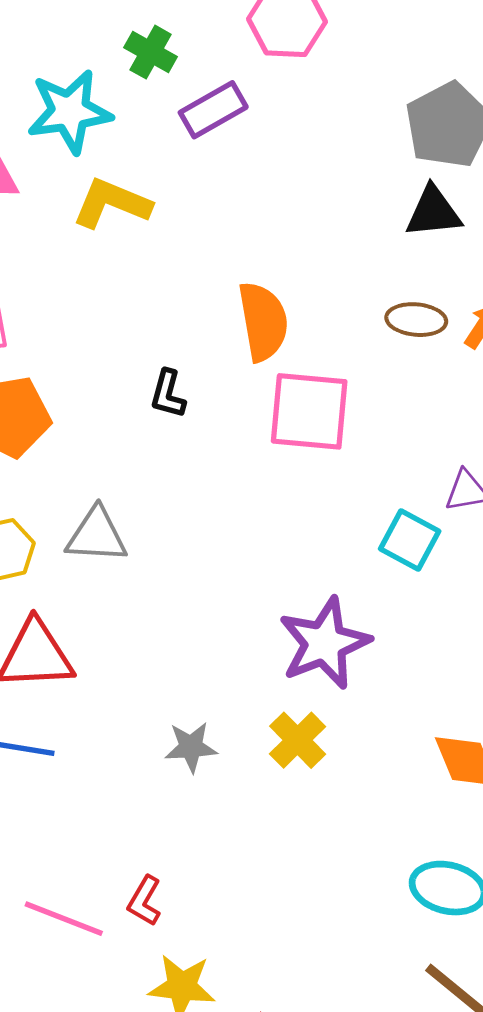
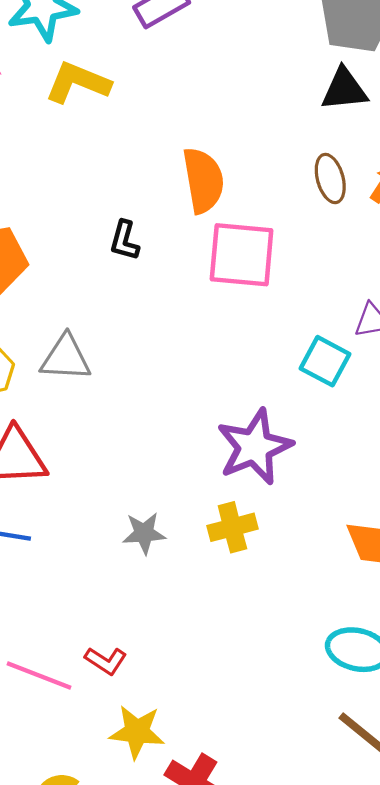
brown ellipse: (416, 320) -> (330, 179), turned 69
yellow cross: (298, 740) -> (232, 527), turned 30
red L-shape: (144, 901) -> (106, 661), turned -87

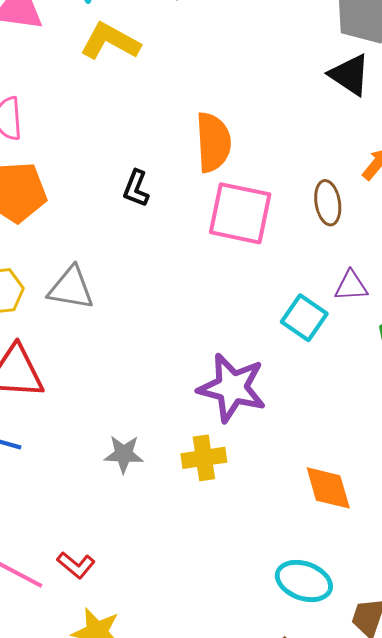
black triangle: (344, 89) -> (350, 75), turned 33
brown ellipse: (330, 179) -> (328, 203), moved
purple star: (255, 447) -> (232, 388), turned 30

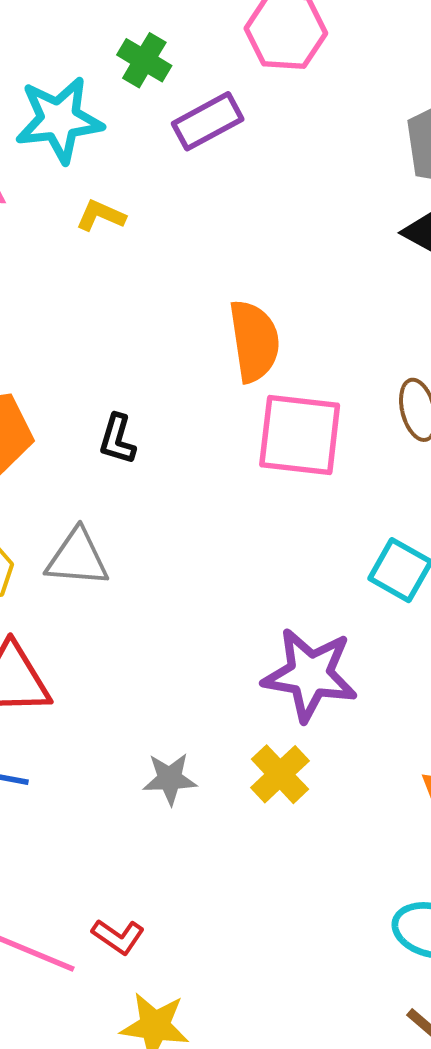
yellow L-shape: (110, 41) -> (101, 216), size x0.6
black L-shape: (136, 188) -> (117, 439), moved
yellow cross: (204, 458) -> (280, 774), turned -30

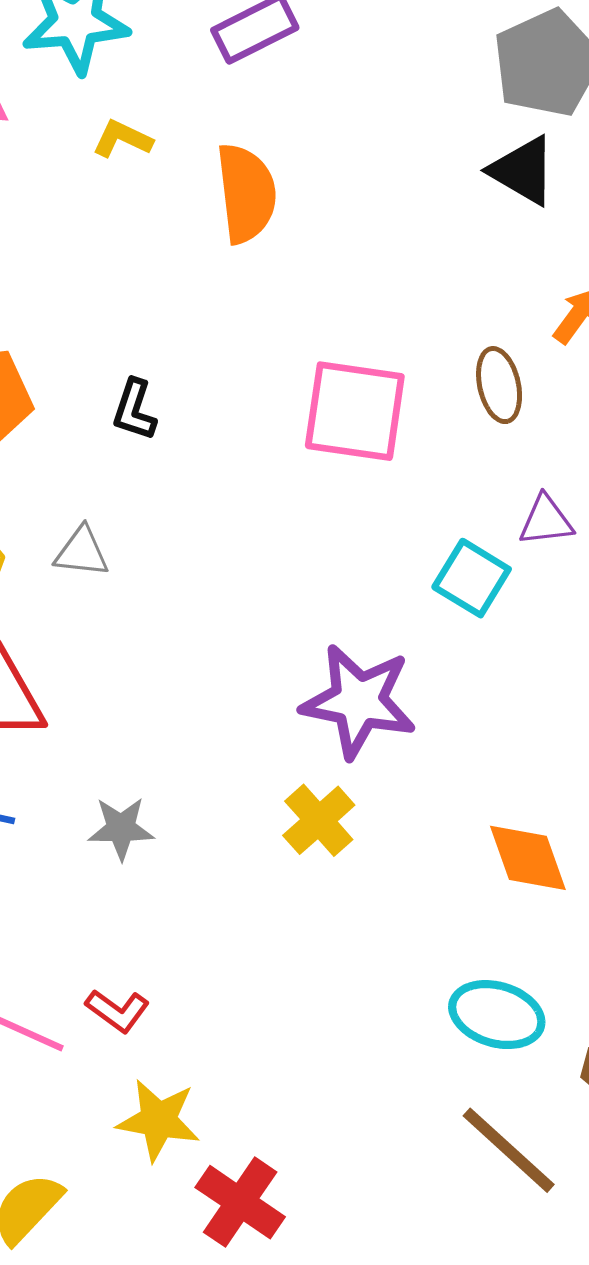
orange semicircle: (254, 341) -> (246, 193), moved
gray triangle: (77, 558) -> (82, 552), size x0.7
gray star: (170, 779) -> (121, 828), moved

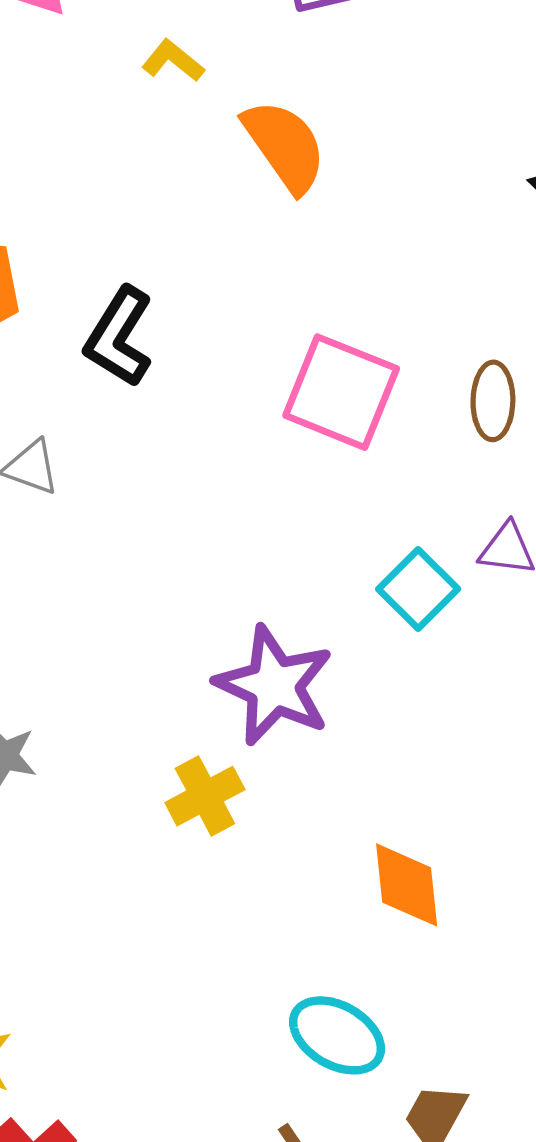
orange semicircle: (246, 193) -> (285, 146), turned -42
black L-shape: (134, 410) -> (119, 337), size x1.5

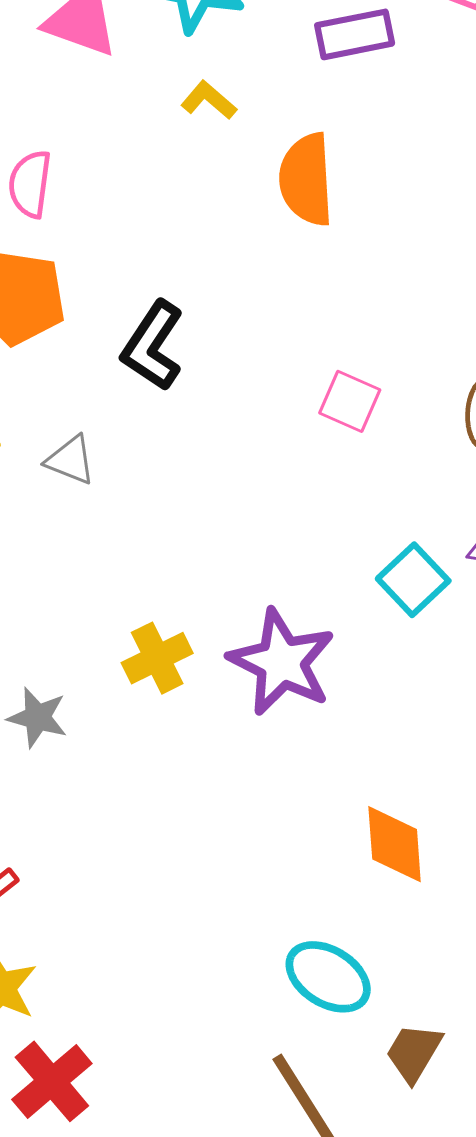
orange semicircle: (285, 146) -> (306, 180), turned -150
pink square: (341, 392) -> (350, 401), size x0.6
yellow cross: (205, 796) -> (157, 658), moved

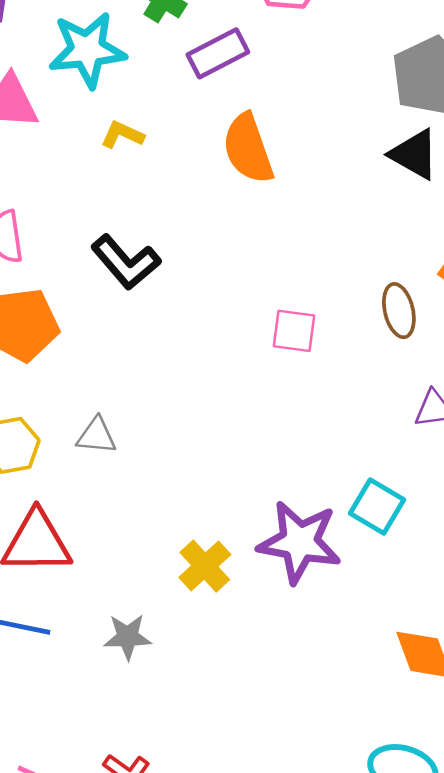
orange semicircle: (306, 180) -> (248, 149), moved
black L-shape: (153, 346) -> (126, 262), moved, turned -58
cyan square: (413, 580) -> (377, 507), moved

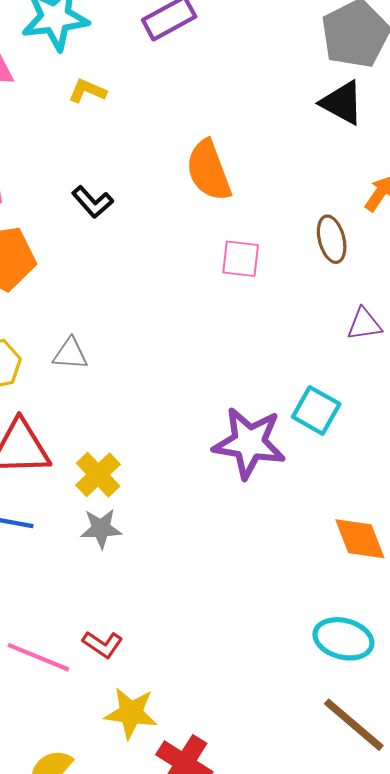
orange semicircle: (248, 149) -> (209, 170), moved
black L-shape: (126, 262) -> (93, 202), size x0.7
yellow cross: (205, 566) -> (98, 475), moved

